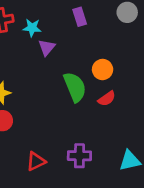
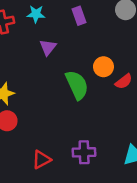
cyan star: (32, 28) -> (36, 14), moved
red semicircle: (107, 99) -> (124, 81), moved

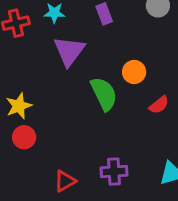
purple triangle: (48, 47) -> (69, 51), size x1.6
red semicircle: (124, 81) -> (159, 105), moved

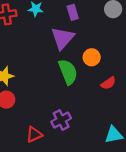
purple triangle: (69, 51) -> (63, 38), moved
purple cross: (114, 171) -> (61, 120), moved, turned -30

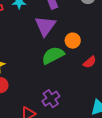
green semicircle: (68, 72) -> (53, 55), turned -90

